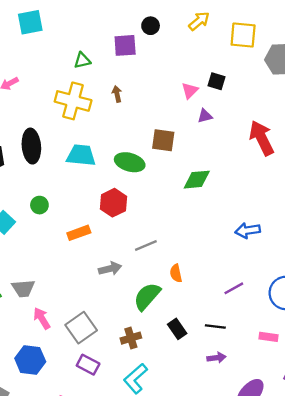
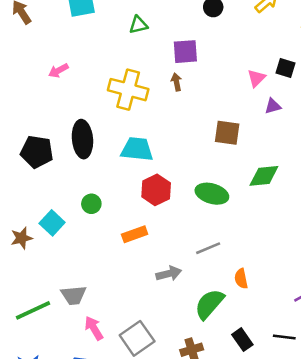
purple square: (125, 45) -> (185, 52), moved
green triangle: (82, 60) -> (138, 25), moved
green ellipse: (130, 162) -> (212, 194), moved
red hexagon: (114, 203) -> (156, 190), moved

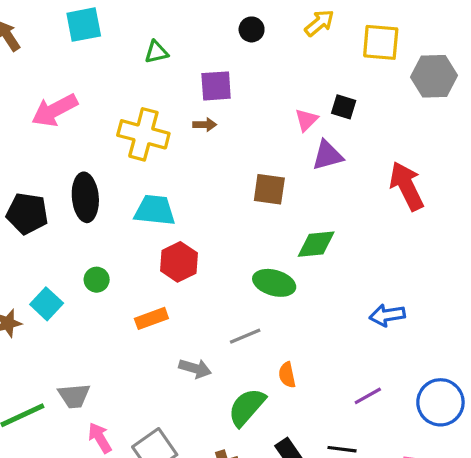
pink arrow: (58, 71) -> (55, 110), size x1.8
brown arrow: (176, 82) -> (205, 125), turned 102
purple triangle: (273, 106) -> (327, 155), size x1.5
green ellipse: (212, 194) -> (274, 283), moved
gray arrow: (169, 274) -> (195, 368), turned 30

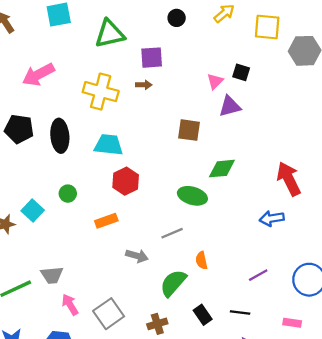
green triangle: (156, 52) -> (110, 34), size x1.8
red arrow: (407, 186) -> (289, 179), moved
black pentagon: (27, 213) -> (19, 129), moved

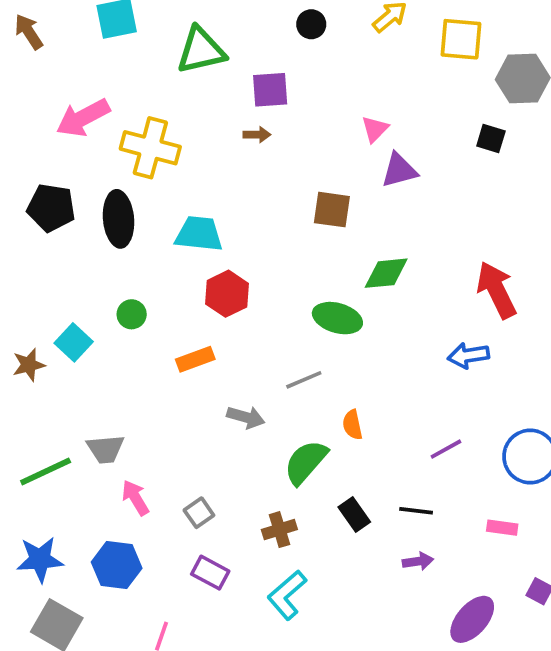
black square: (241, 72) -> (491, 138), moved
yellow cross: (101, 92) -> (150, 148), moved
gray square: (109, 314) -> (199, 513), size x0.6

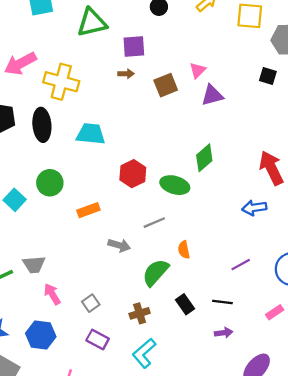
brown square: (332, 210) -> (166, 85), moved, turned -30
green diamond: (386, 273) -> (204, 158), turned -36
red hexagon: (227, 294) -> (133, 174), moved
green circle: (132, 314) -> (50, 183), size x1.5
pink rectangle: (502, 528) -> (275, 312), turned -42

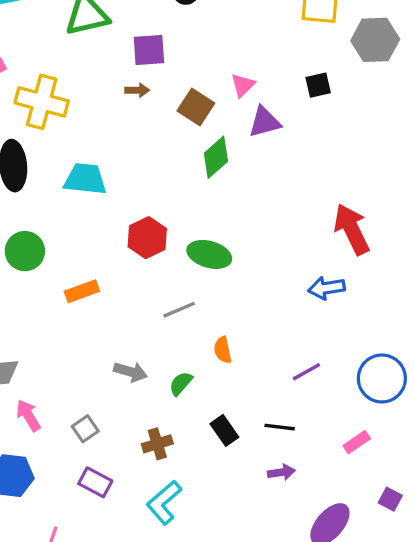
black square: (268, 76) -> (318, 85), moved, turned -30
brown square: (166, 85) -> (196, 107), turned -35
green diamond: (204, 158) -> (216, 157), moved
gray arrow: (119, 245) -> (130, 372), moved
green semicircle: (155, 272) -> (181, 383), size x0.6

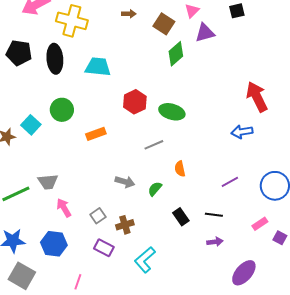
brown cross: (157, 444) -> (125, 225), moved
purple square: (390, 499) -> (280, 238), moved

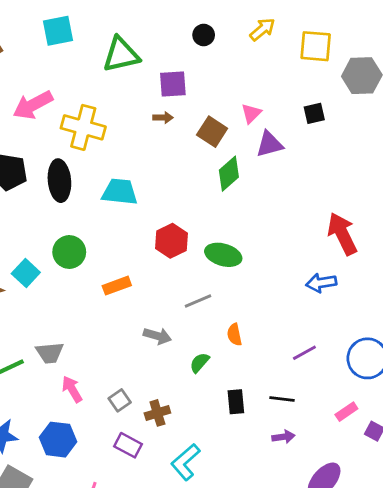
gray arrow: (125, 182) -> (157, 336), moved
black rectangle: (181, 217) -> (236, 402), turned 30

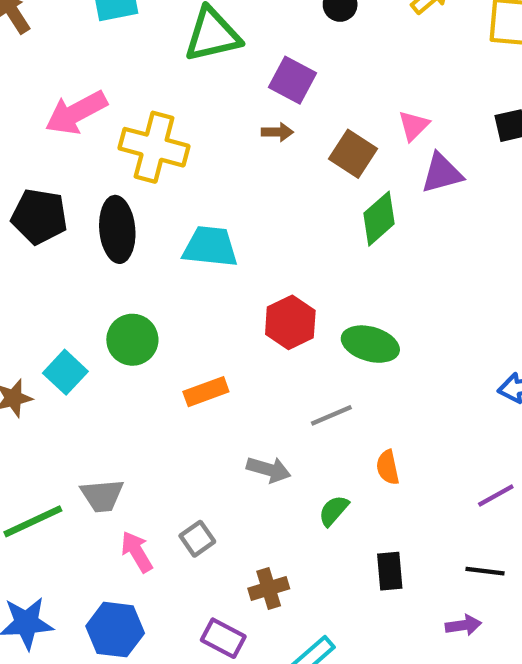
purple square: (173, 84) -> (292, 80), turned 32
black line: (282, 399) -> (485, 571), moved
gray square: (120, 400) -> (197, 539), moved

